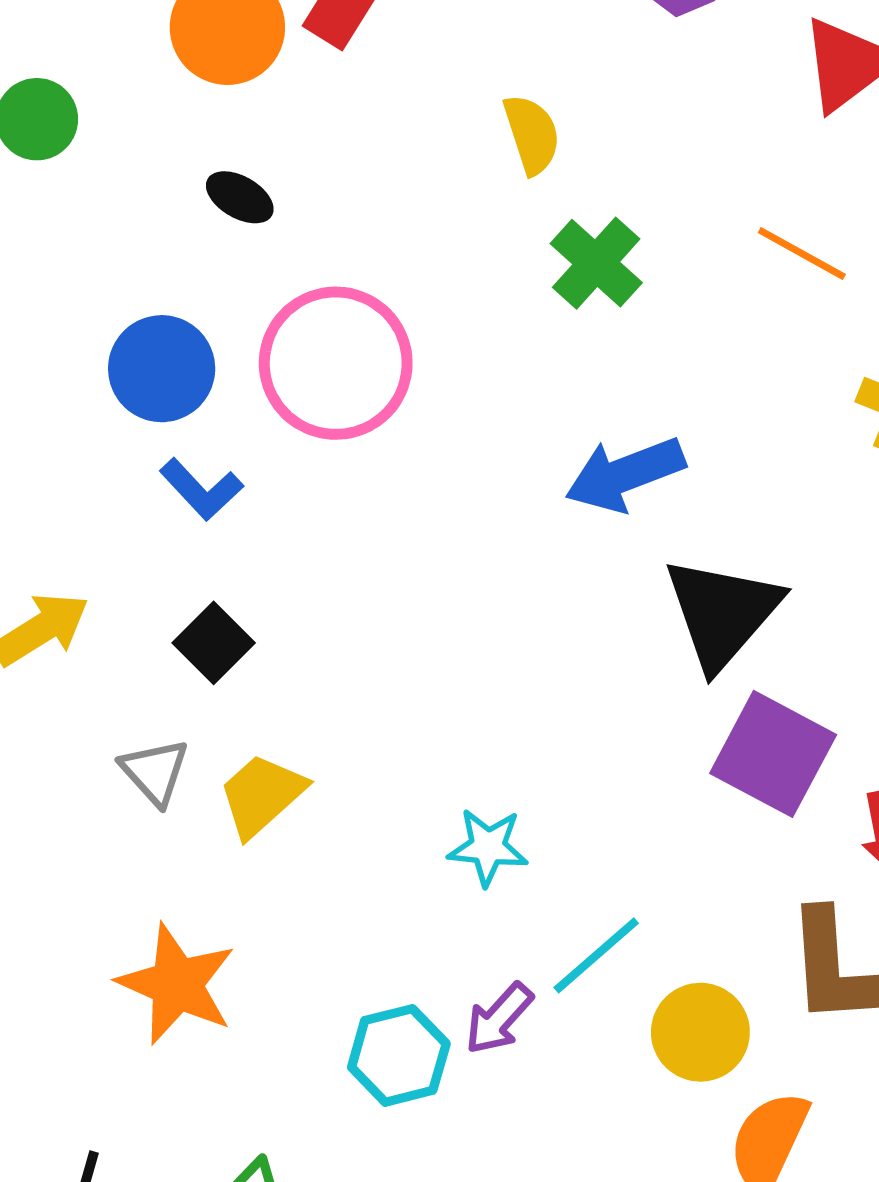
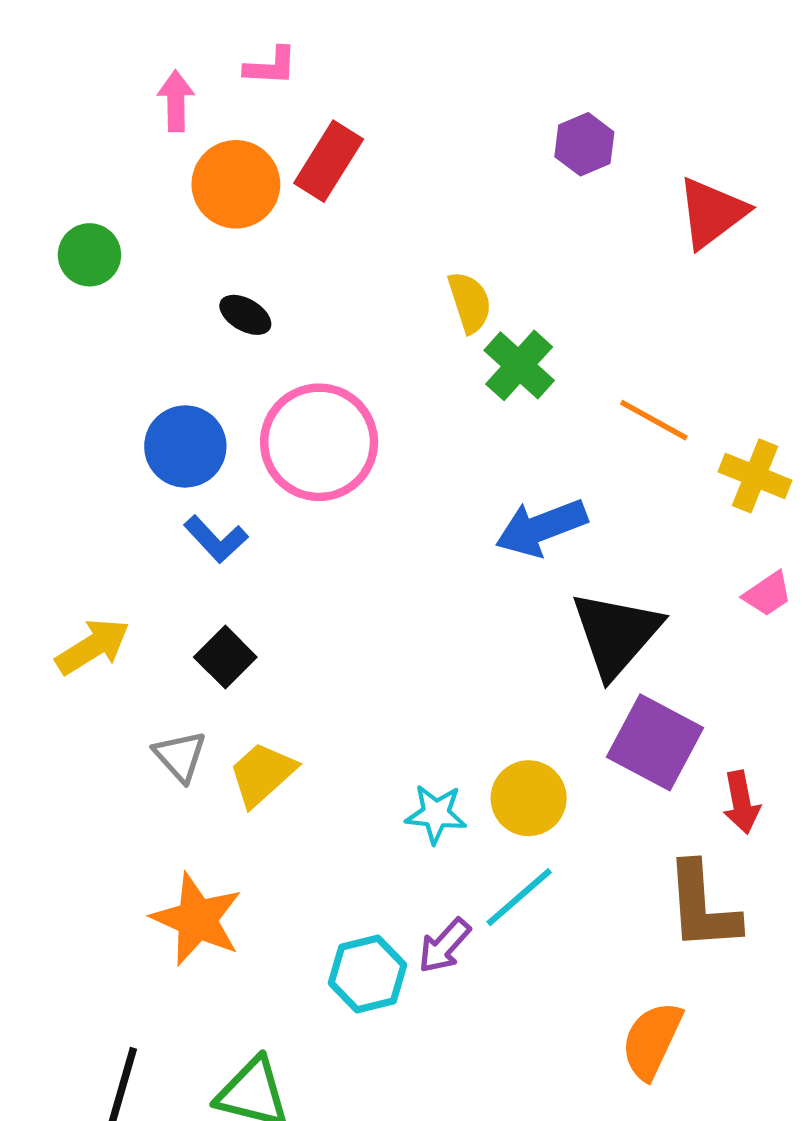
yellow semicircle: (532, 134) -> (470, 302), moved
orange line: (802, 254) -> (654, 420), moved
yellow circle: (700, 1032) -> (529, 798), moved

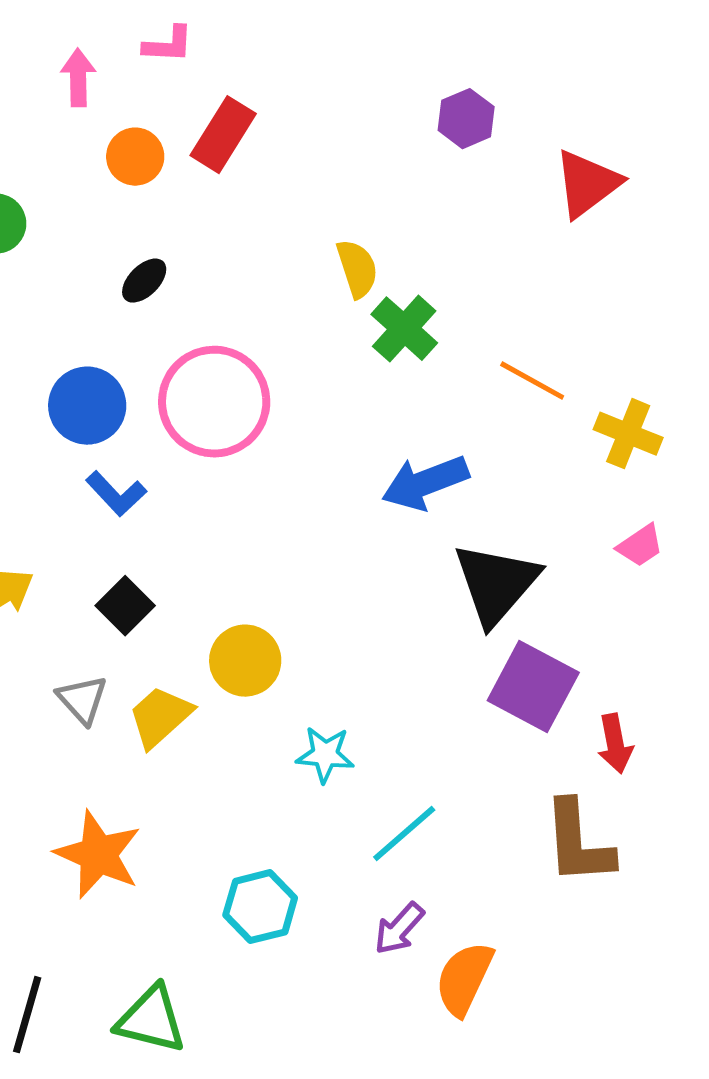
orange circle: (236, 184) -> (135, 157), size x0.7
black ellipse: (245, 315) -> (144, 281), turned -75
yellow circle: (529, 798) -> (245, 661), moved
purple arrow: (444, 946) -> (399, 929), moved
orange semicircle: (652, 1040) -> (464, 979), moved

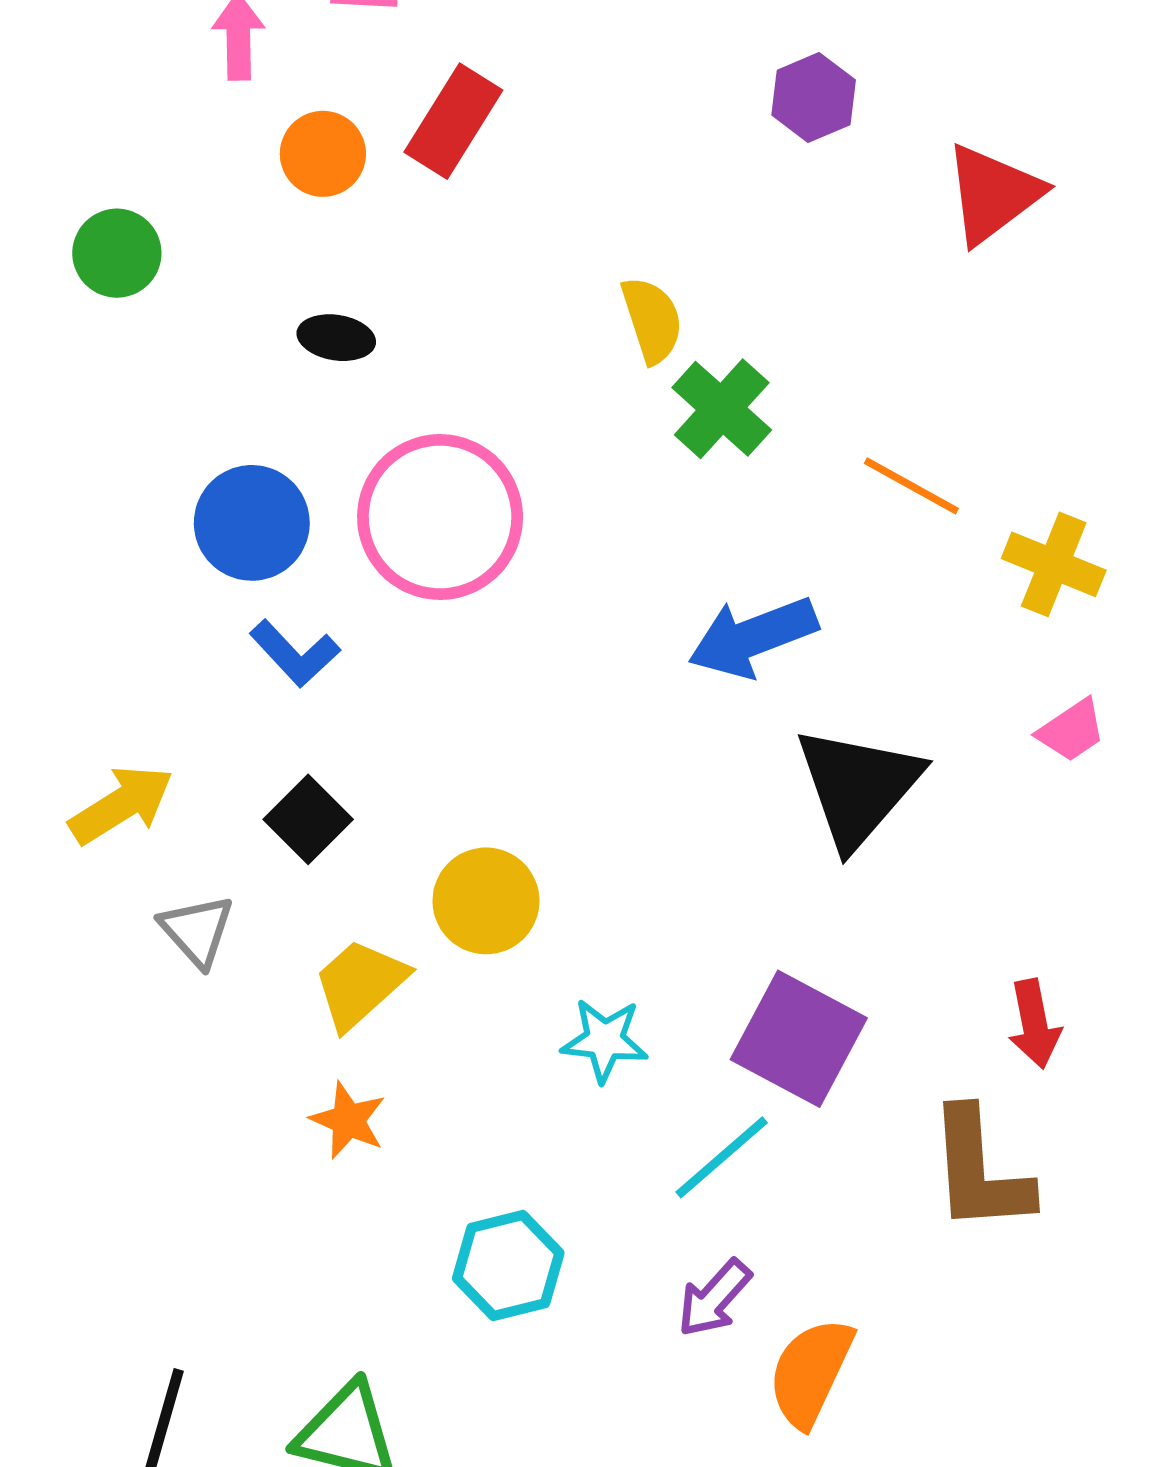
black ellipse: (144, 281) -> (336, 338), turned 54
purple square: (533, 687) -> (799, 1039), moved
gray triangle: (82, 700) -> (197, 931), moved
orange star: (98, 855) -> (348, 1120), moved, size x0.6

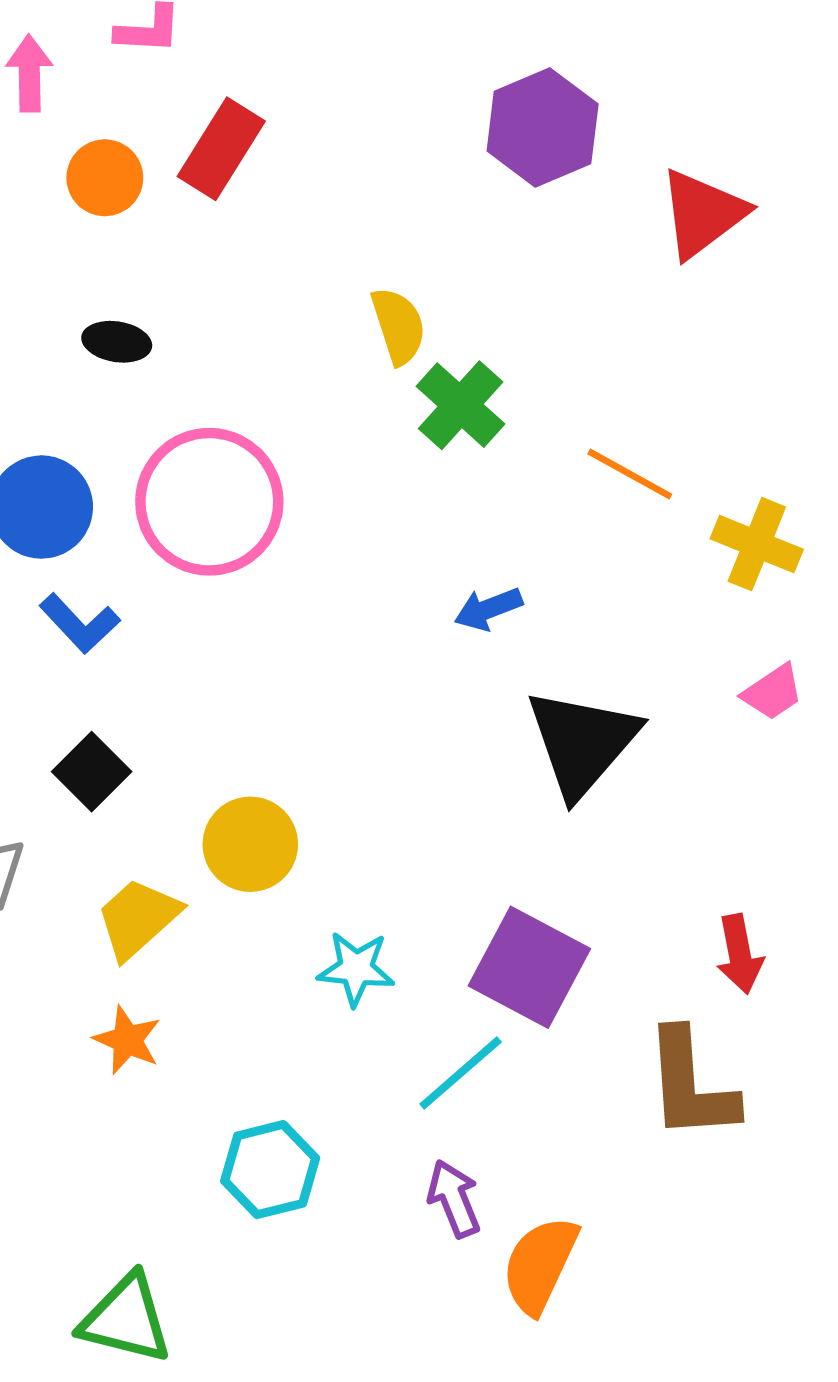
purple hexagon: (814, 97) -> (543, 128), size x1.5
blue arrow: (753, 637) -> (488, 609), size x0.6
purple arrow: (714, 1298) -> (454, 1199), turned 116

